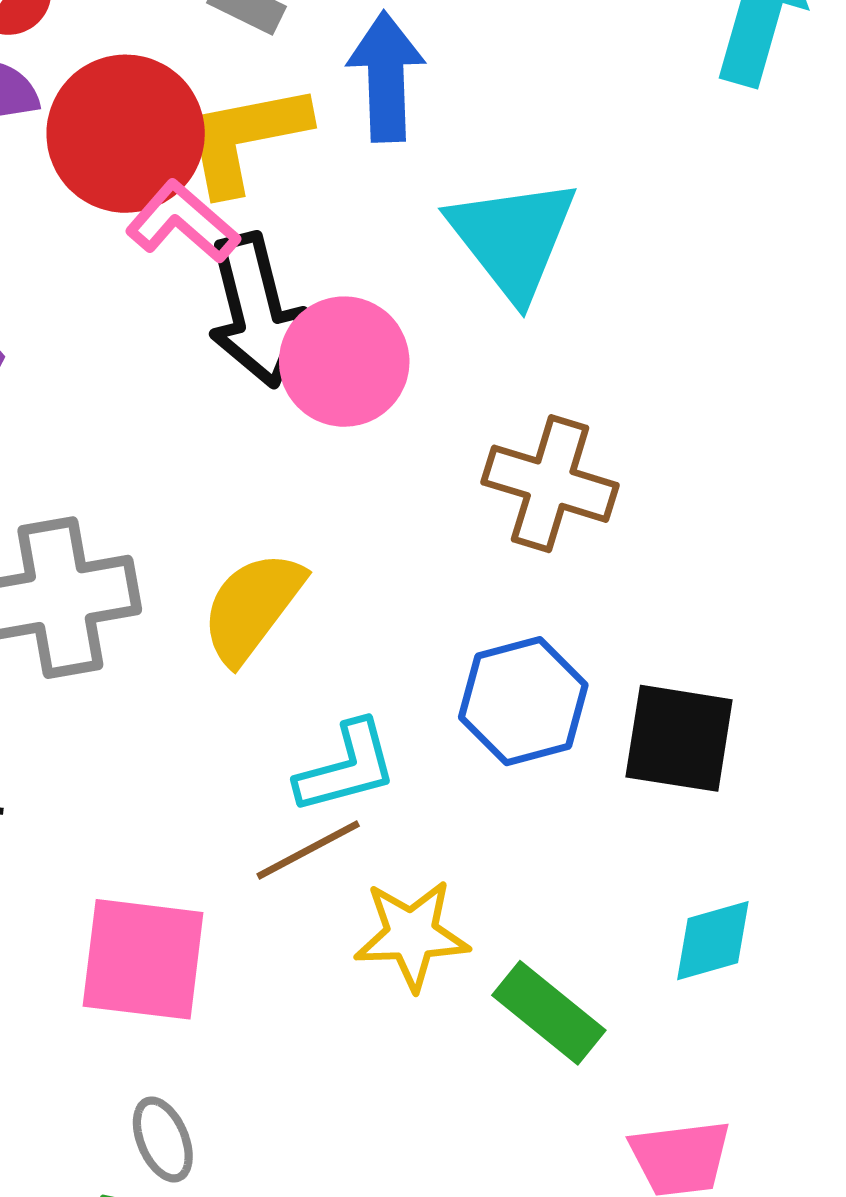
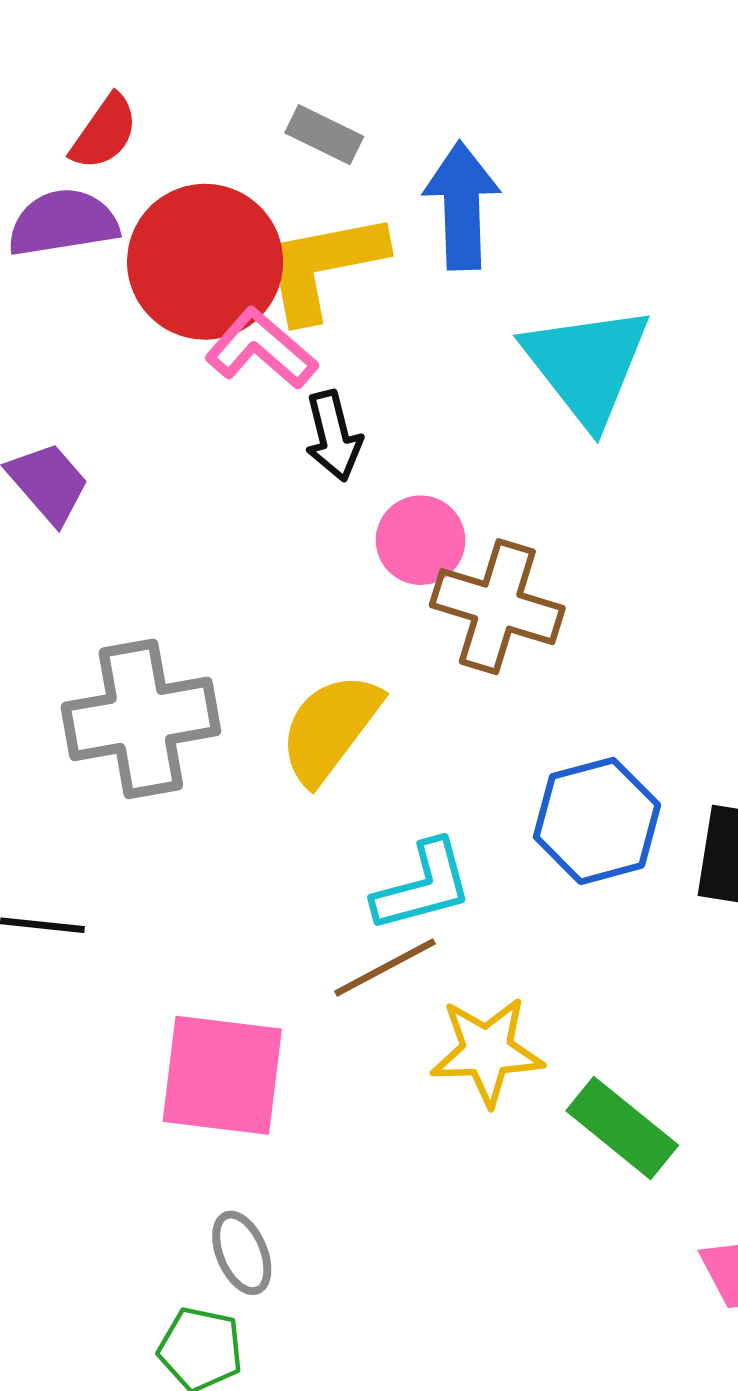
black arrow: (256, 310) -> (333, 436), size x0.6
pink circle: (344, 362) -> (421, 540), moved, size x0.7
brown cross: (550, 484) -> (497, 607), moved

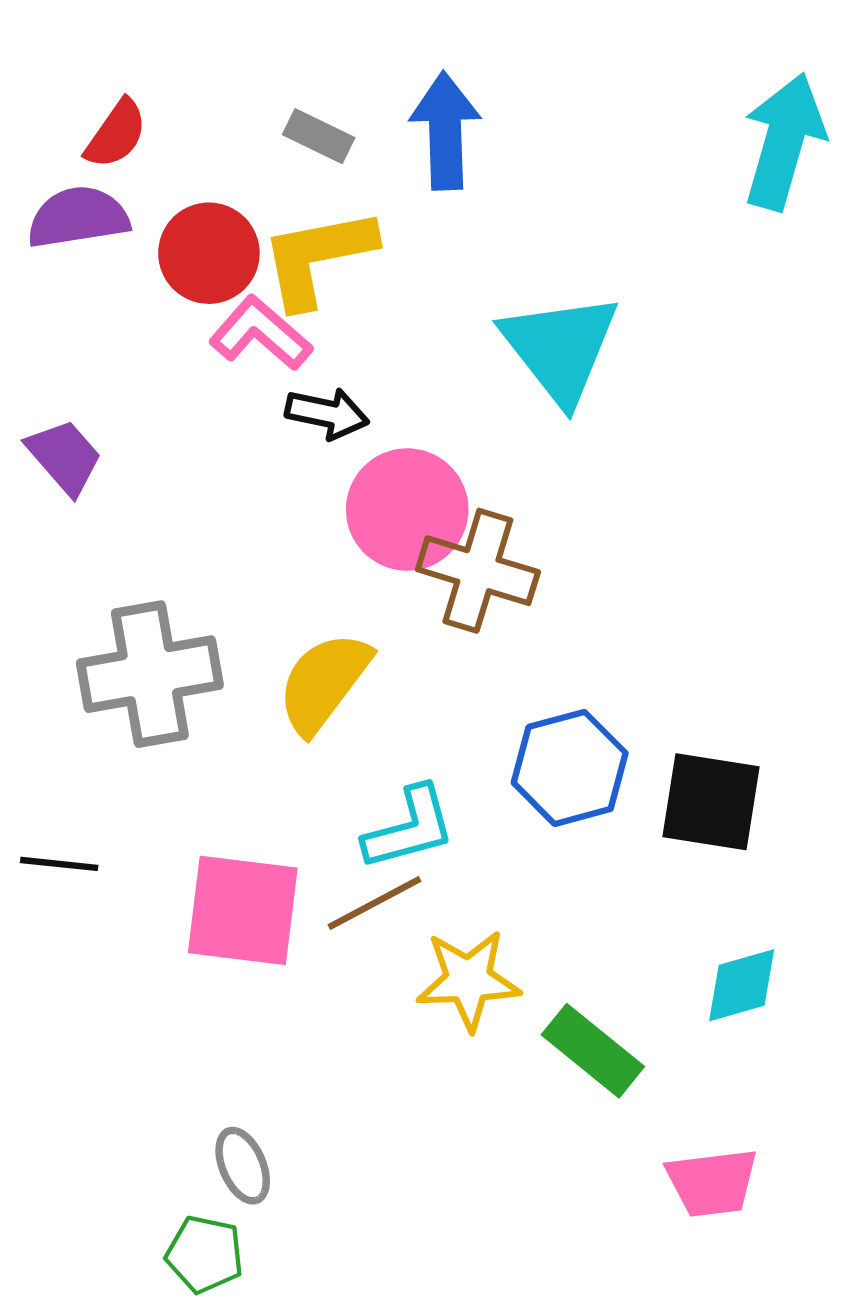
blue arrow: (462, 206) -> (445, 131), moved
red circle: (205, 262) -> (209, 253), size x0.7
black arrow: (333, 436) -> (327, 414), turned -64
pink circle: (421, 540) -> (407, 510), size x1.5
pink square: (222, 1075) -> (243, 910), moved

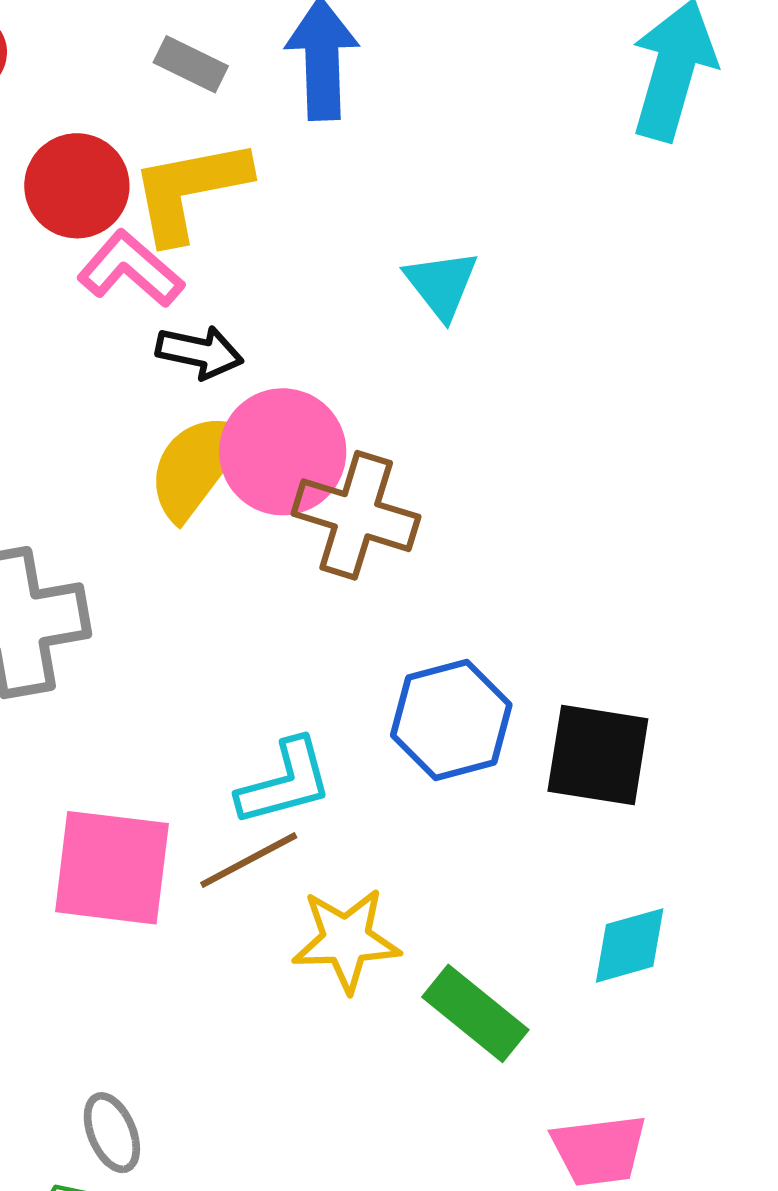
cyan triangle: (560, 348) -> (441, 284), size x0.6
yellow semicircle: (324, 683) -> (196, 466), moved

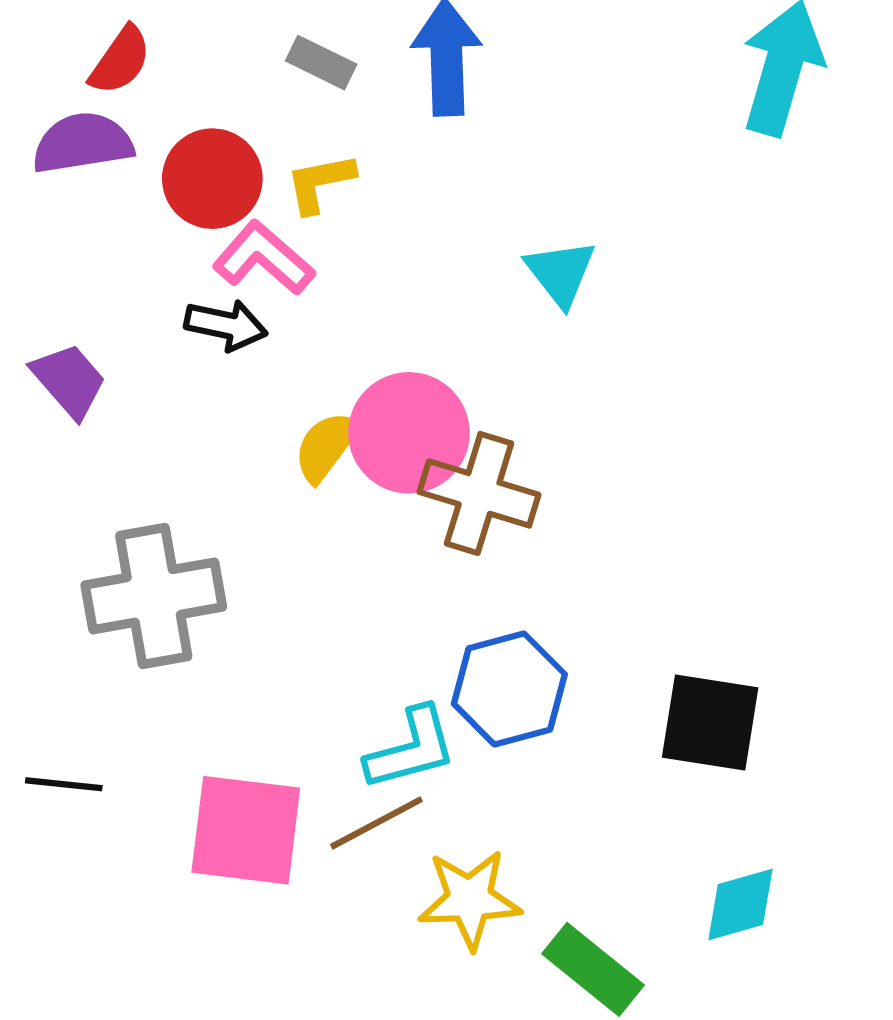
yellow L-shape: (190, 190) -> (320, 183), size x0.6
black arrow: (200, 352) -> (226, 325), moved
yellow semicircle: (196, 466) -> (326, 446), size x0.7
blue hexagon: (451, 720) -> (509, 689), moved

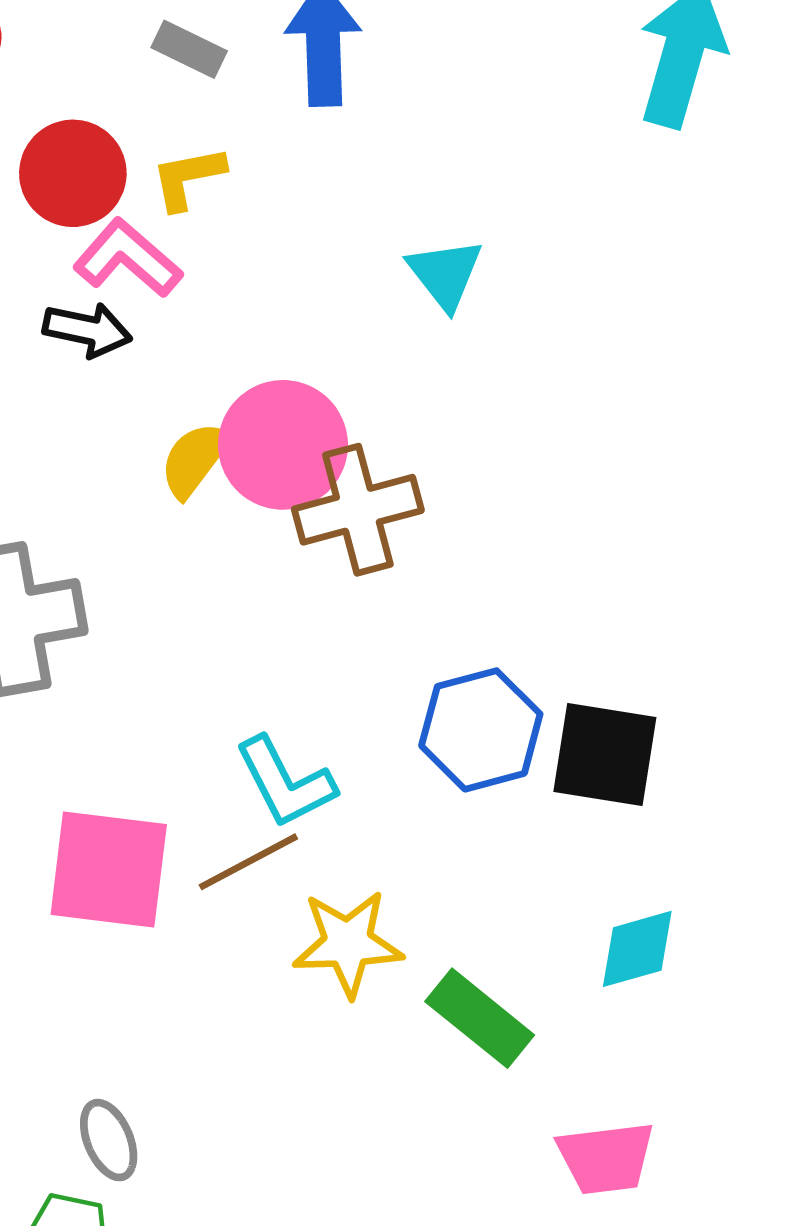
brown cross: (479, 493) -> (358, 510), turned -32
blue hexagon: (509, 689) -> (481, 730), moved
cyan L-shape: (411, 749) -> (285, 782), turned 78

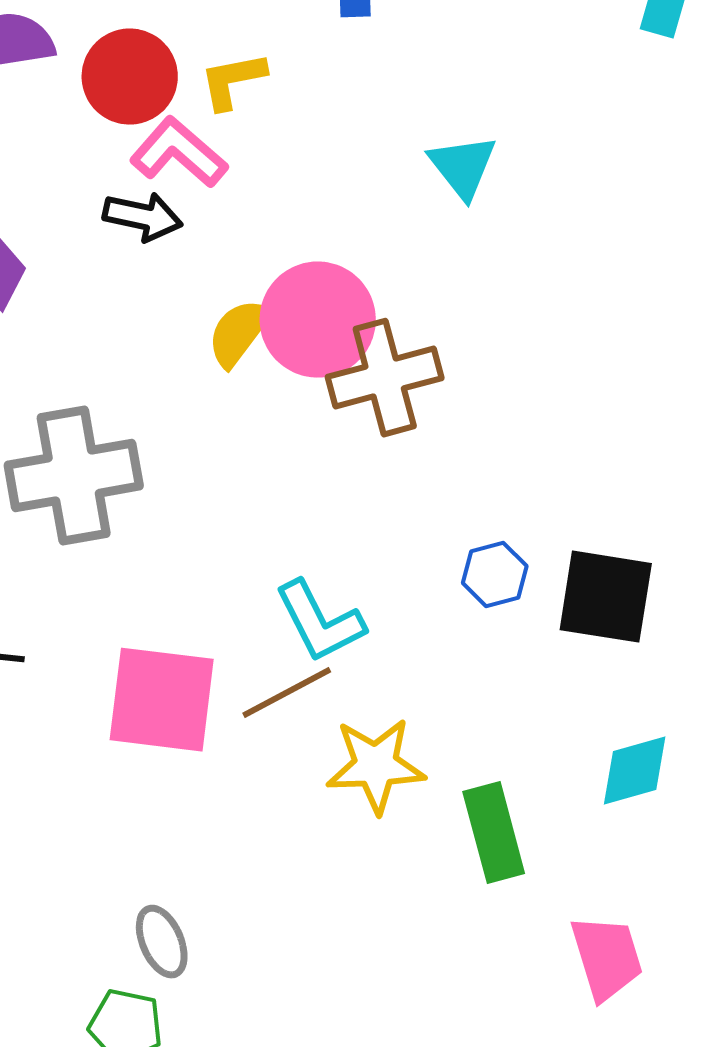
blue hexagon: (481, 730) -> (495, 575), size x0.6
green rectangle: (480, 1018) -> (494, 833), turned 36
pink trapezoid: (606, 1158) -> (607, 958), turned -100

